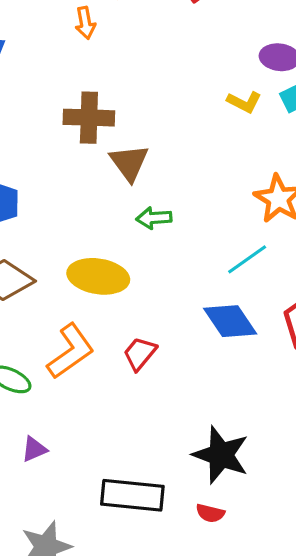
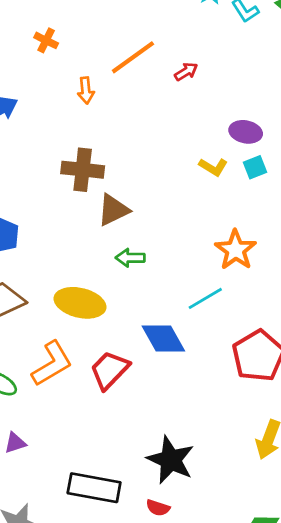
brown triangle: (129, 163) -> (113, 210), turned 36
blue diamond: (230, 321) -> (163, 338), moved
red trapezoid: (140, 354) -> (110, 370), size x1.4

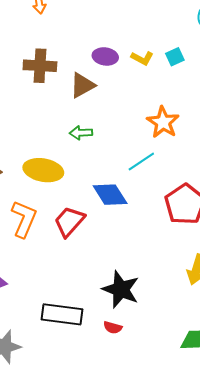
purple ellipse: (246, 132) -> (105, 56), moved
brown triangle: (113, 210) -> (82, 85), moved
orange L-shape: (52, 364) -> (24, 219), turned -33

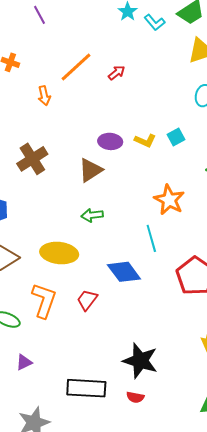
brown cross: (40, 66) -> (32, 159), moved, turned -32
cyan line: (141, 162) -> (151, 238), turned -68
red trapezoid: (69, 221) -> (87, 300), size x0.7

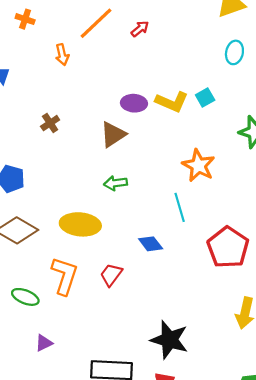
yellow L-shape: (145, 141) -> (172, 102), size x1.4
brown cross: (32, 159) -> (50, 123), size x0.6
blue diamond: (124, 272) -> (151, 244), size x0.7

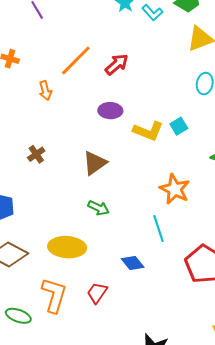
red arrow: (140, 29) -> (117, 64), size x1.4
purple ellipse: (134, 103) -> (110, 111), moved
green arrow: (115, 183) -> (98, 208), turned -145

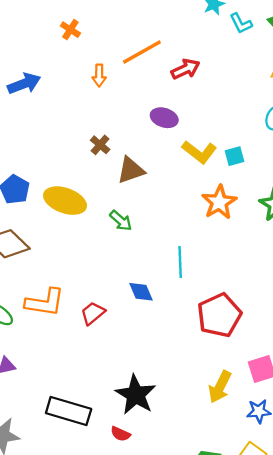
brown cross: (36, 154) -> (100, 145), moved, turned -30
orange star: (175, 189) -> (219, 202), moved
yellow ellipse: (67, 247) -> (65, 201), moved
orange L-shape: (54, 295) -> (45, 302), turned 66

